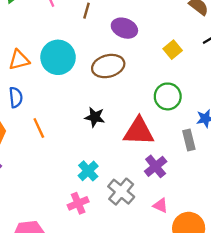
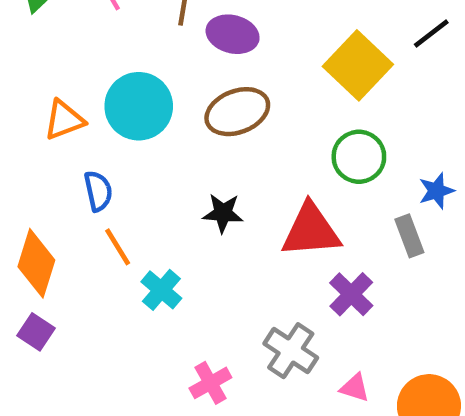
purple ellipse: (124, 28) -> (233, 34), moved
yellow square: (173, 50) -> (358, 65), size x1.8
blue semicircle: (16, 97) -> (98, 191), moved
cyan cross: (88, 171) -> (161, 290), moved
pink triangle: (160, 206) -> (355, 388), moved

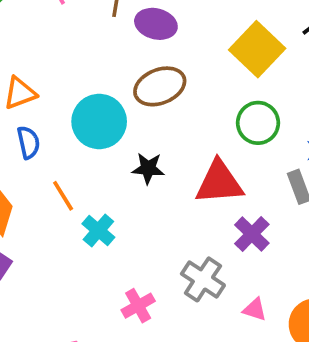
cyan circle: (139, 106) -> (99, 121), moved
blue semicircle: (98, 191) -> (28, 142), moved

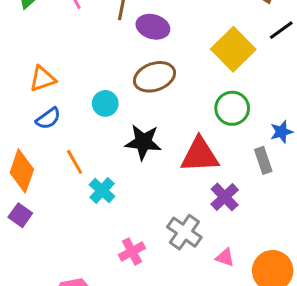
cyan circle: (99, 121) -> (105, 103), size x0.6
blue semicircle: (28, 142) -> (48, 118), turned 65
black star: (148, 168) -> (143, 142), size x1.4

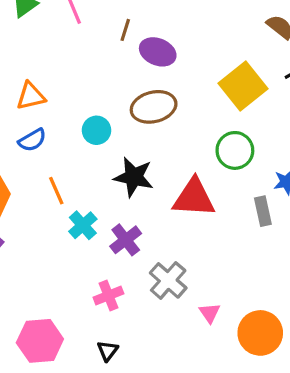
purple cross: (225, 197) -> (126, 240), moved
pink triangle: (225, 257) -> (210, 313), turned 30

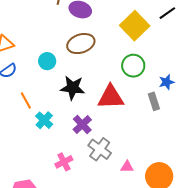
purple cross: (126, 240) -> (82, 125), moved
pink triangle: (210, 313) -> (127, 167), turned -48

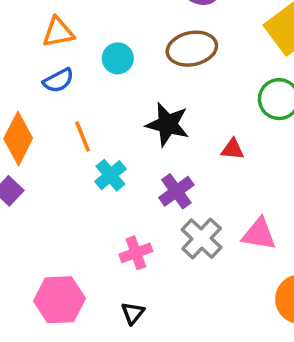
cyan circle: (47, 61) -> (118, 58), moved
red triangle: (111, 97) -> (233, 149), size x0.5
pink triangle: (127, 167) -> (259, 234), moved, size x1.5

